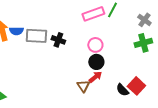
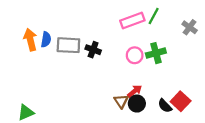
blue semicircle: (16, 31) -> (46, 40), turned -80
green cross: (143, 43) -> (156, 53), moved
black circle: (96, 62) -> (137, 104), moved

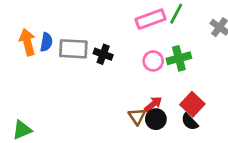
red square: (181, 101) -> (192, 104), moved

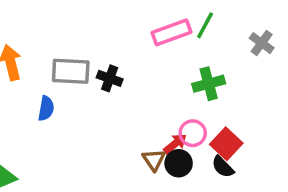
blue semicircle: (46, 42) -> (46, 108), moved
pink circle: (153, 61) -> (193, 133), moved

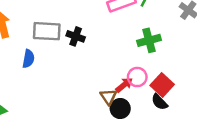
black circle: (179, 163) -> (120, 109), moved

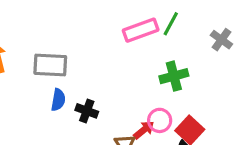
black cross: (76, 36) -> (87, 111), moved
blue semicircle: (28, 59) -> (58, 100), moved

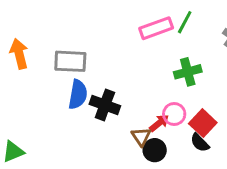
blue semicircle: (58, 100) -> (78, 94), size x1.4
black cross: (87, 111) -> (105, 105), size x1.4

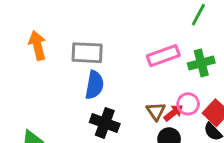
pink rectangle: (156, 28) -> (163, 56), moved
black cross: (105, 105) -> (105, 123), moved
brown triangle: (141, 137) -> (156, 111), moved

